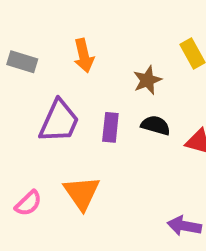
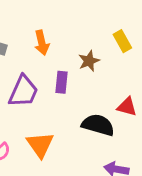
black semicircle: (156, 125) -> (98, 125), moved, size x1.5
purple rectangle: (110, 127) -> (61, 82), moved

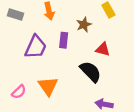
red triangle: (127, 107) -> (103, 49), moved
black semicircle: (98, 125) -> (91, 72), turned 30

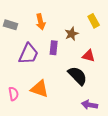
orange triangle: (48, 86) -> (40, 89), turned -36
pink semicircle: (19, 92) -> (14, 94), turned -56

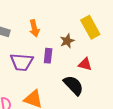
yellow rectangle: (94, 21) -> (90, 27), size x1.5
purple trapezoid: (29, 54) -> (22, 62), turned 70

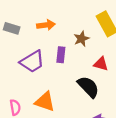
orange arrow: (34, 28) -> (46, 25), turned -84
purple trapezoid: (22, 62) -> (32, 62), turned -35

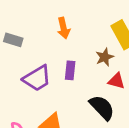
orange arrow: (46, 25) -> (64, 28), moved, turned 84
brown star: (81, 39) -> (105, 57), moved

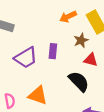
orange arrow: (64, 28) -> (68, 17), moved, turned 77

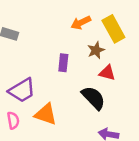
purple trapezoid: (26, 58) -> (22, 90), moved

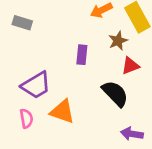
red triangle: (107, 73) -> (130, 66), turned -36

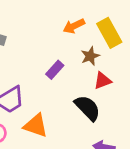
purple rectangle: (82, 55) -> (55, 70), turned 36

